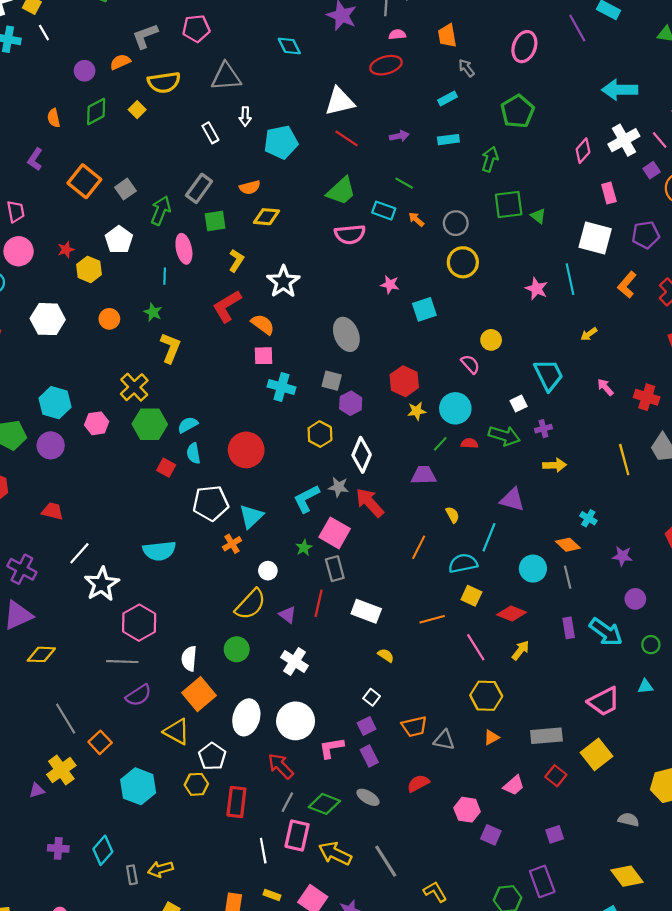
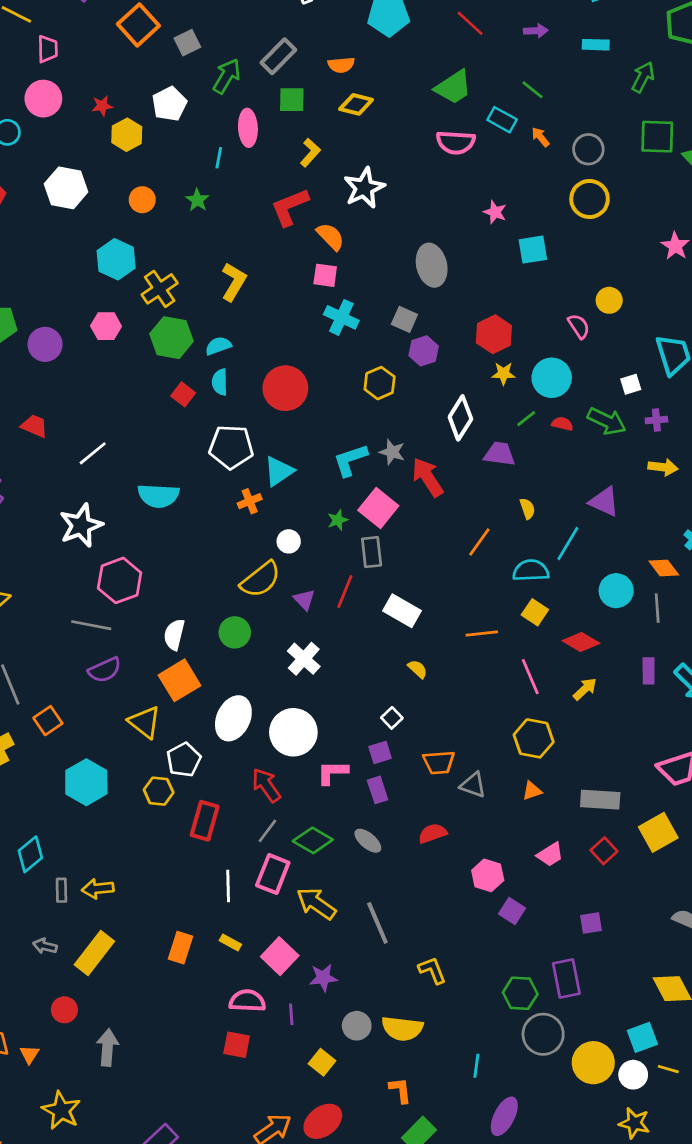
yellow L-shape: (170, 348) -> (234, 282), moved
cyan hexagon: (55, 403) -> (116, 259), moved
white diamond: (362, 455) -> (460, 418), moved
white line: (79, 553) -> (93, 453), moved

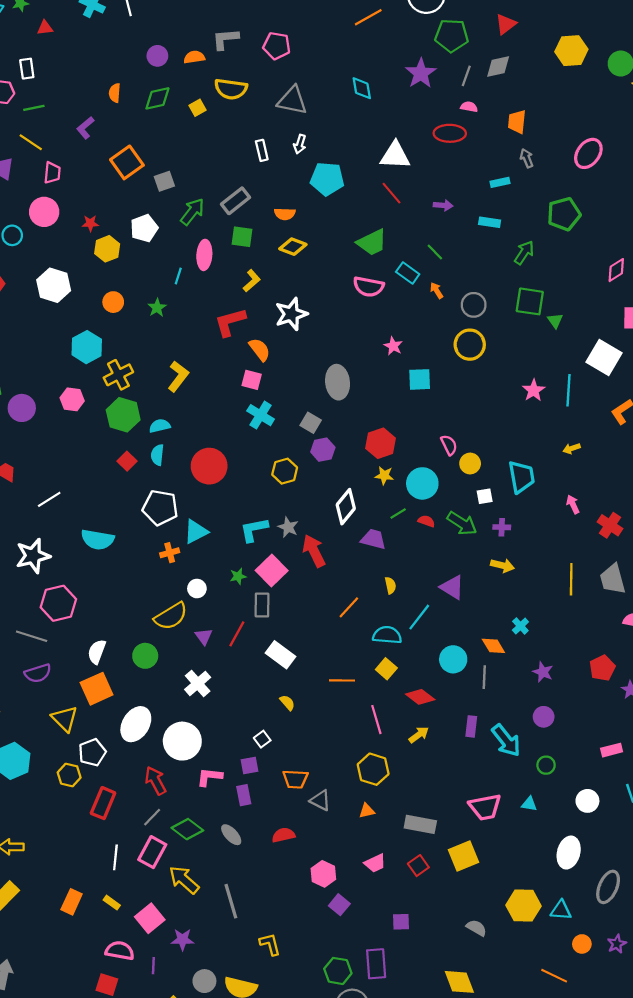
yellow circle: (609, 300) -> (470, 463), moved

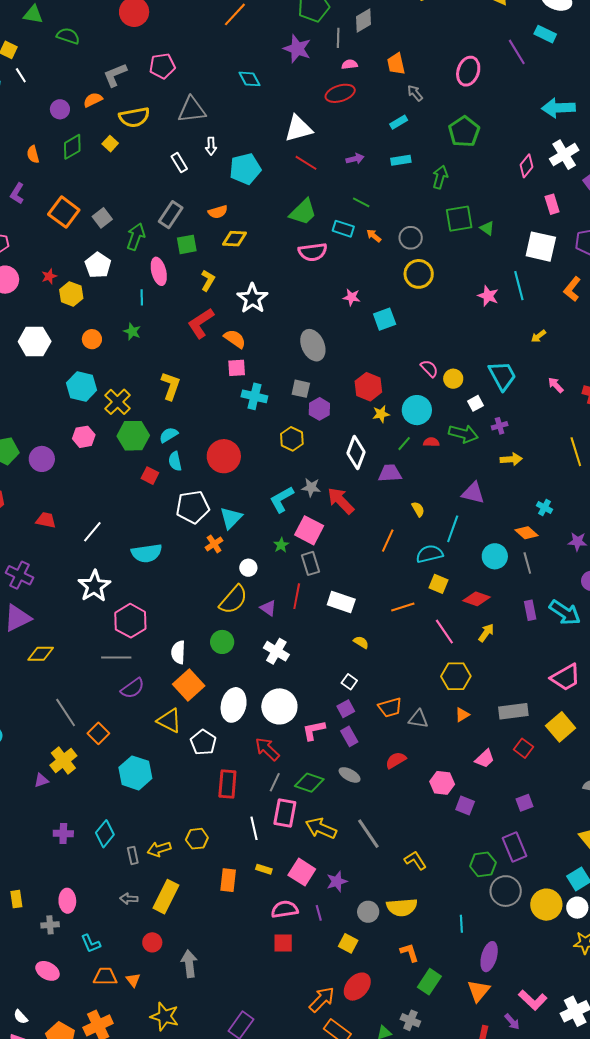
yellow hexagon: (69, 775) -> (197, 839), moved

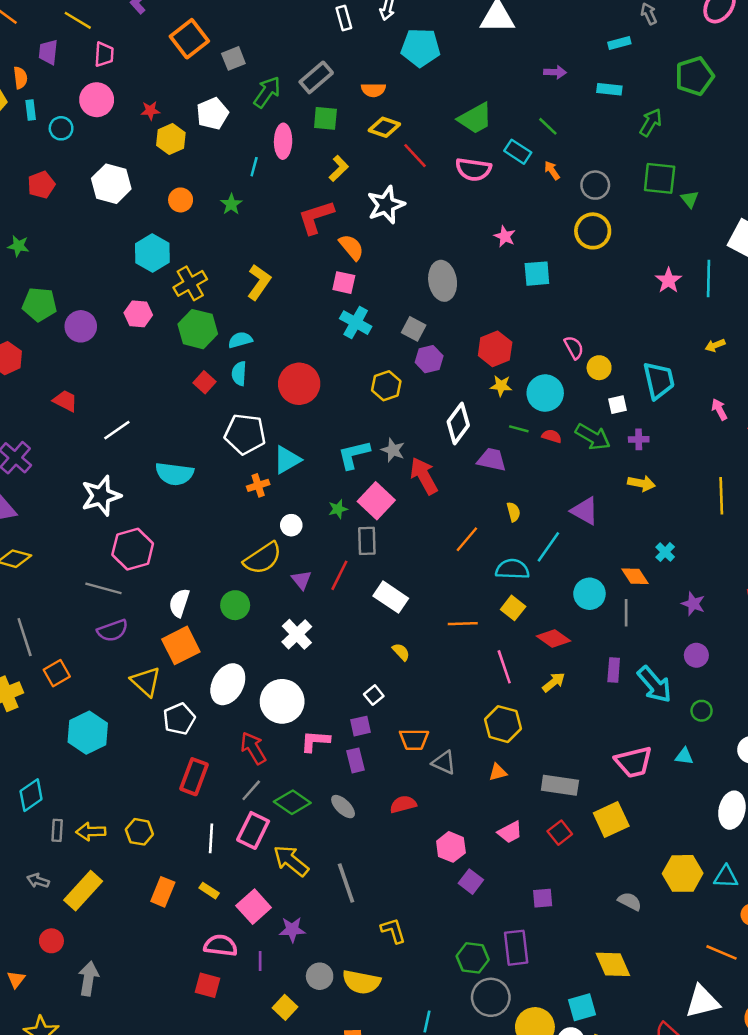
red line: (306, 163) -> (415, 156), moved
green line: (404, 444) -> (519, 429), turned 49

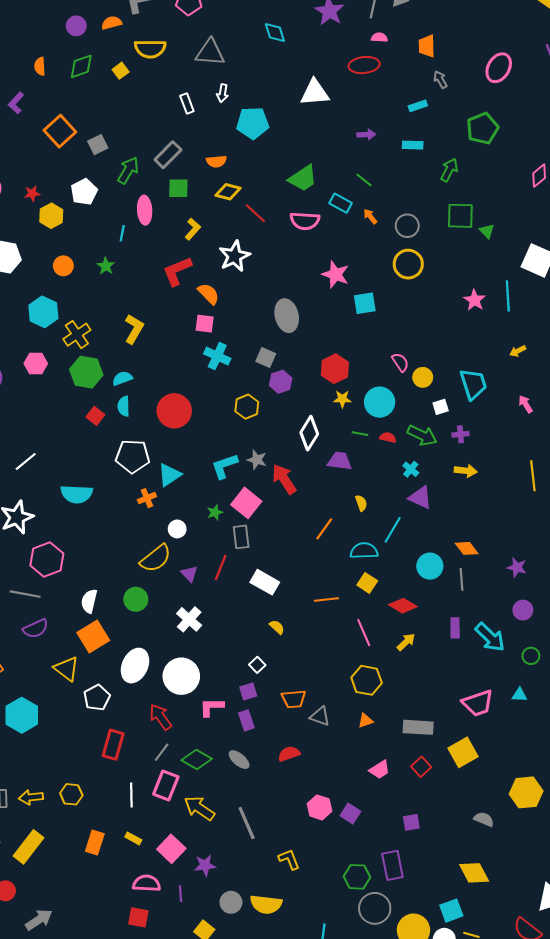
pink star: (505, 236) -> (335, 274), size x1.5
cyan cross: (665, 552) -> (411, 469), moved
pink hexagon: (451, 847) -> (320, 807), moved
gray arrow: (89, 979) -> (39, 920), turned 52

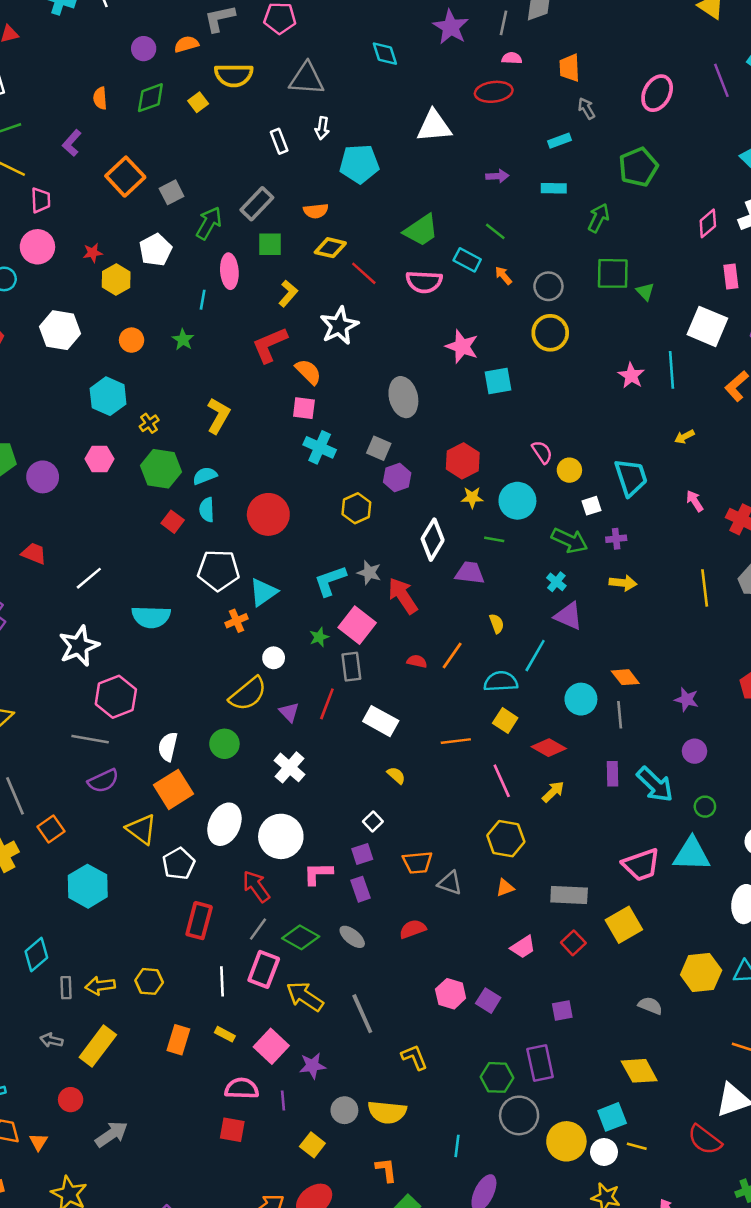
yellow cross: (77, 335) -> (149, 423), size x0.6
red semicircle: (388, 438) -> (417, 661), moved
cyan triangle: (519, 695) -> (692, 854), size x2.0

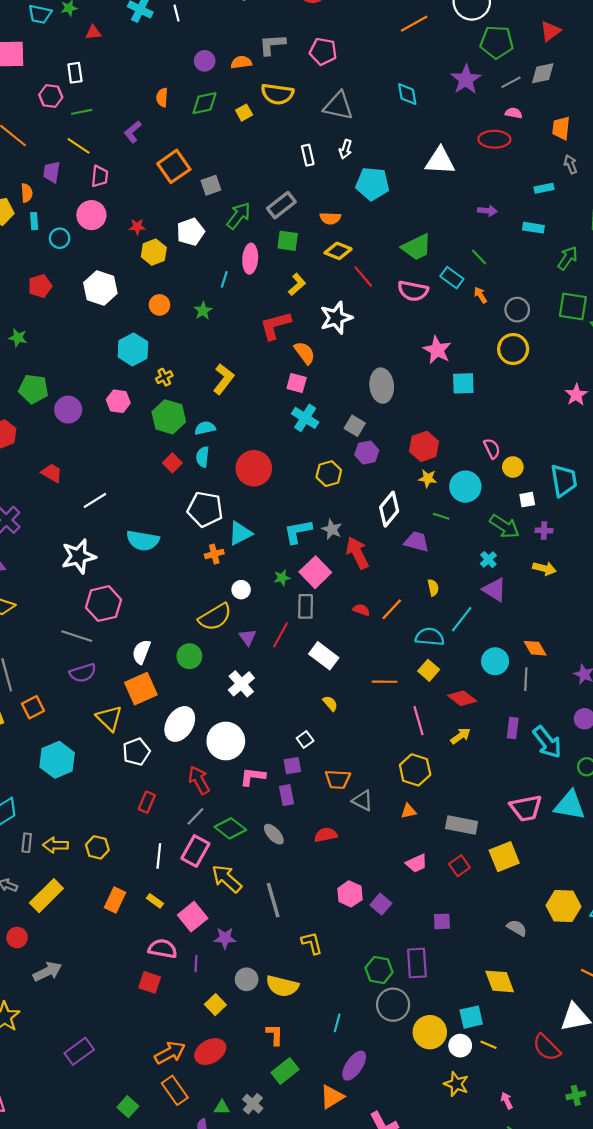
gray line: (504, 23) -> (511, 82), turned 42
red rectangle: (199, 921) -> (147, 802), size x0.7

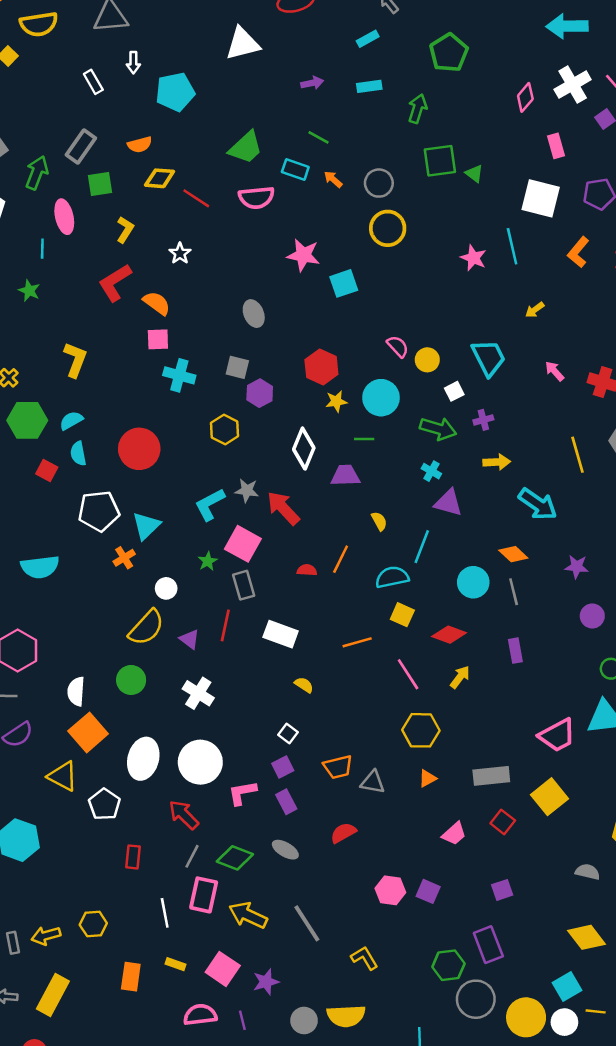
white star: (336, 318) -> (180, 253), size x0.6
gray ellipse: (382, 386) -> (254, 314), size x0.7
cyan arrow: (547, 742) -> (538, 504), moved

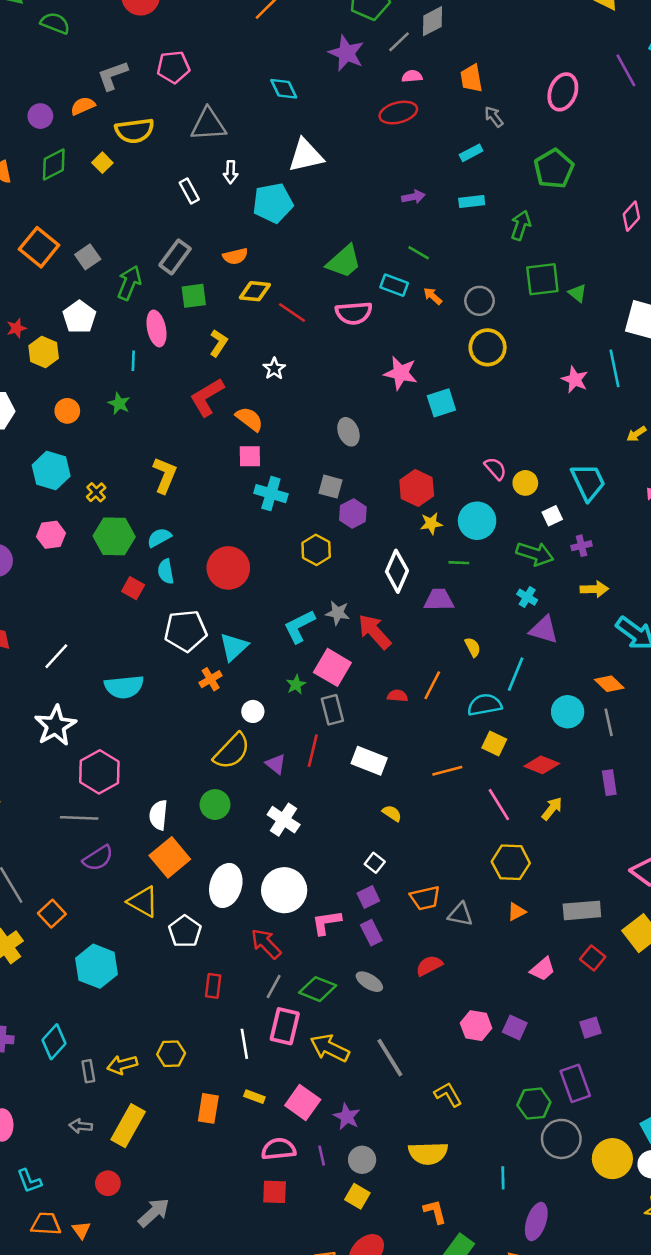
white triangle: (243, 44) -> (306, 156), moved
purple star: (266, 982) -> (347, 1117), turned -30
gray circle: (304, 1020) -> (362, 1160), moved

